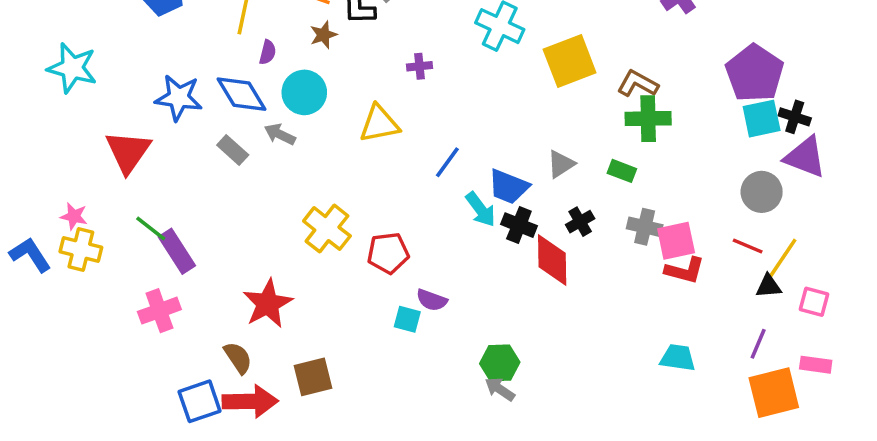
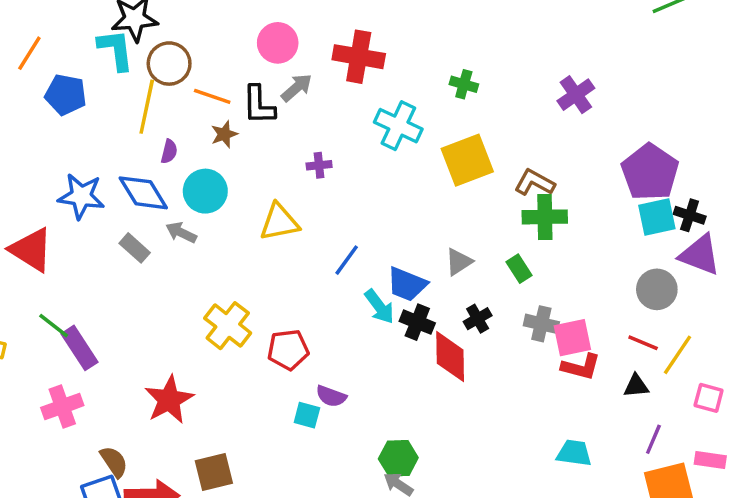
red triangle: (128, 152) -> (31, 250), turned -33
green rectangle: (622, 171) -> (519, 269), turned 36
black triangle: (769, 286) -> (636, 386), moved
brown semicircle: (238, 358) -> (114, 462), moved

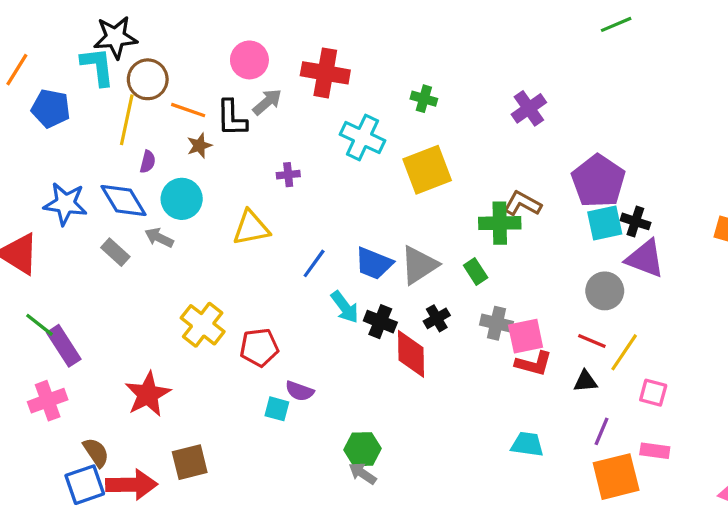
brown L-shape: (534, 182) -> (522, 204), moved
gray triangle: (459, 262) -> (419, 265), size x1.5
blue trapezoid: (407, 284) -> (374, 263), moved

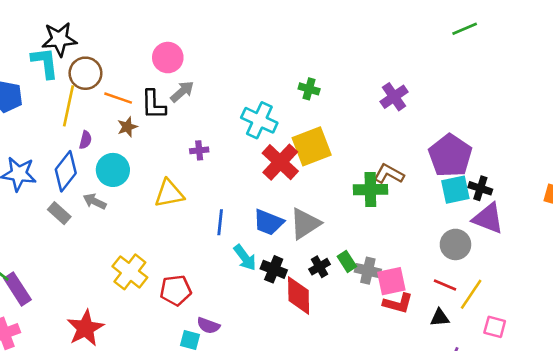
red cross: (325, 73) -> (280, 162), moved, turned 33
blue diamond: (123, 200) -> (66, 171), turned 69
blue line: (314, 263) -> (220, 222), turned -30
green rectangle: (476, 272) -> (347, 261), moved

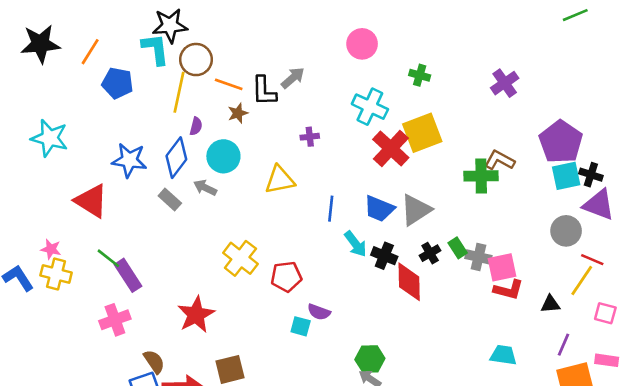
pink circle: (168, 58) -> (362, 44), moved
red line: (445, 285) -> (592, 260), moved

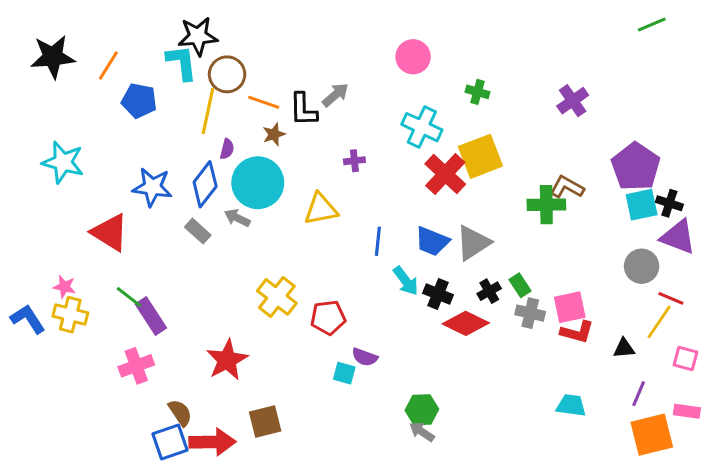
cyan circle: (223, 156) -> (258, 183), size x1.4
gray cross: (478, 257) -> (530, 313), moved
red diamond: (409, 282) -> (466, 323), turned -63

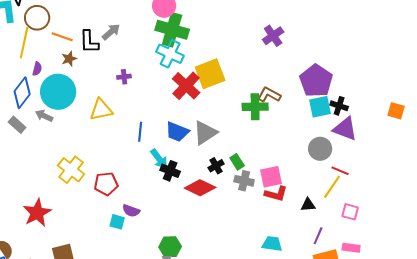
green cross: (477, 92) -> (172, 30), moved, size x2.0
black cross: (438, 294) -> (170, 171), moved

